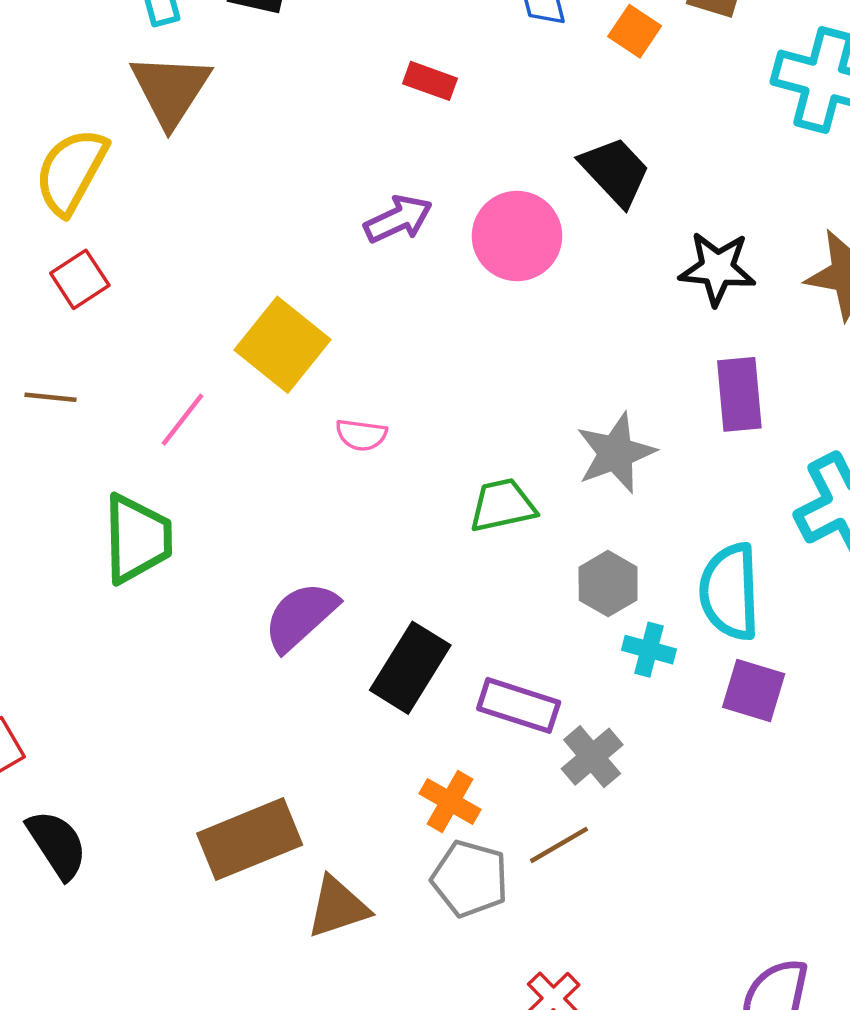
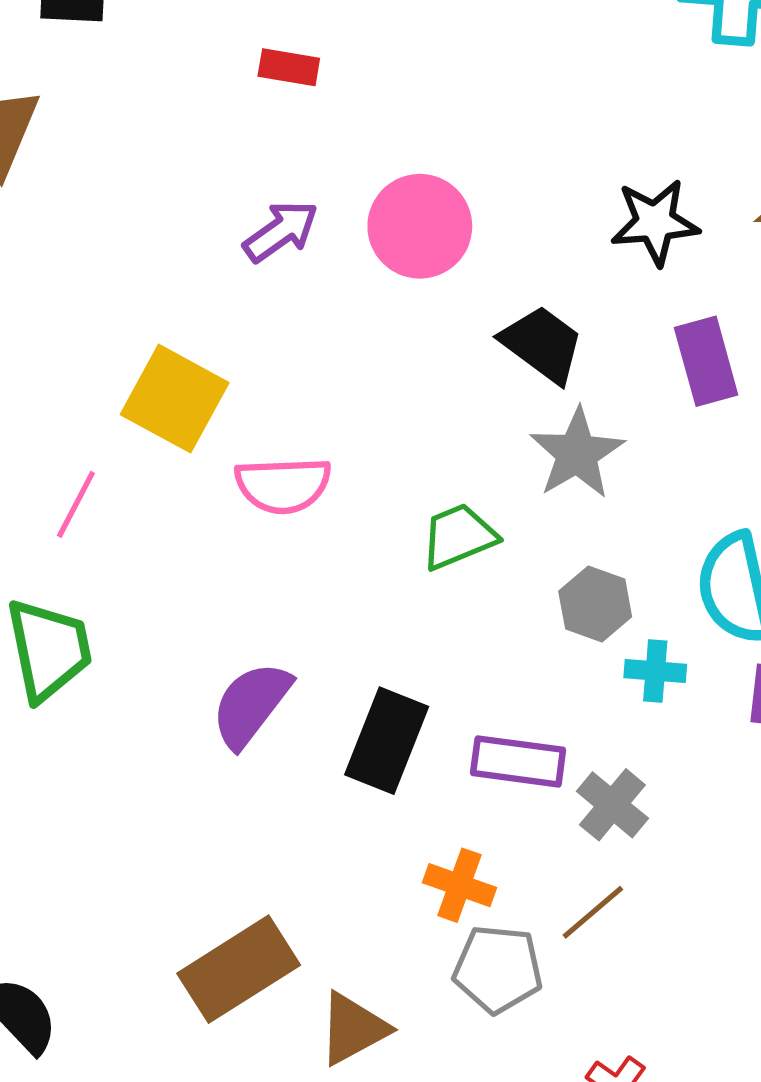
black trapezoid: (615, 171) -> (542, 344), moved
pink semicircle: (361, 435) -> (283, 485), size x1.6

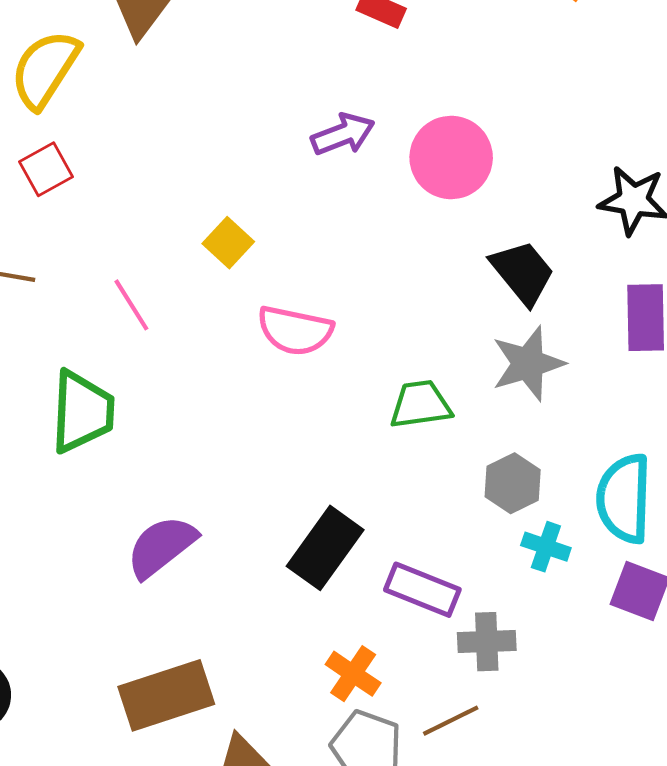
yellow square: (175, 399) -> (228, 243), size x0.6
pink line: (76, 504) -> (131, 305), turned -74
purple semicircle: (251, 705) -> (161, 547), moved
gray cross: (612, 805) -> (487, 642), turned 34

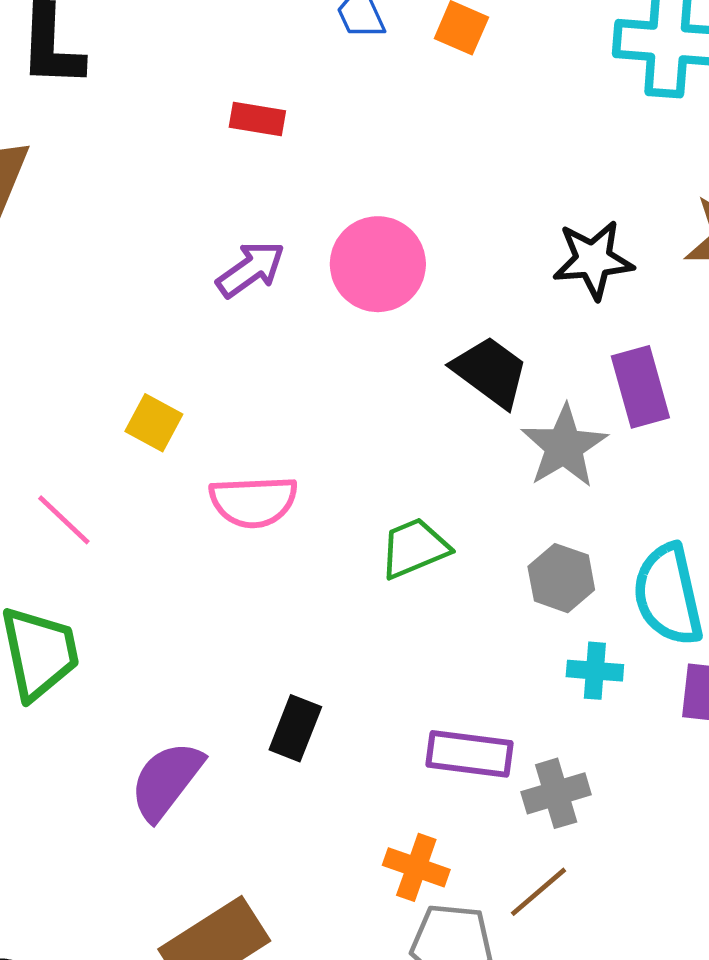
gray star: (528, 363) -> (564, 446), moved
gray hexagon: (513, 483) -> (561, 578), moved
black rectangle: (325, 548) -> (295, 728), moved, size x0.7

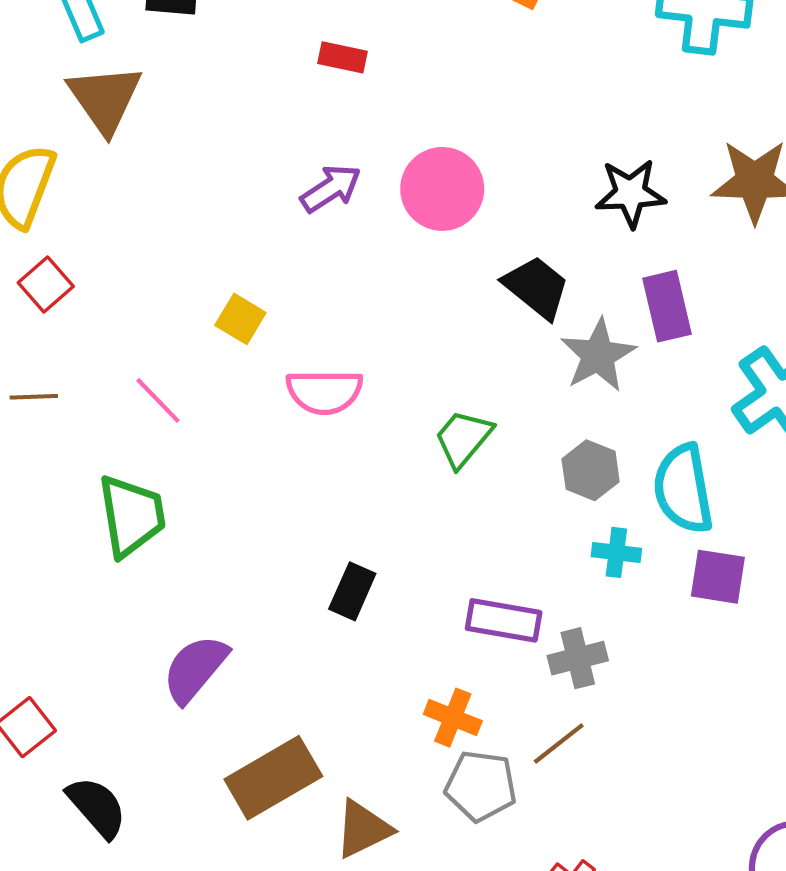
green trapezoid: (414, 548) -> (463, 438), turned -30
purple semicircle: (166, 781) -> (195, 669), moved

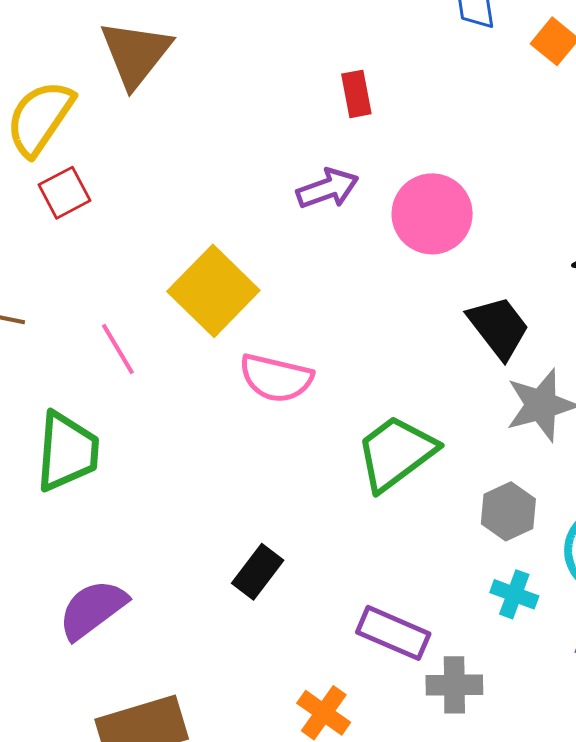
red rectangle: (342, 57) -> (356, 94), moved, turned 54
red square: (46, 285) -> (64, 193), moved
yellow square: (240, 319) -> (213, 291), size x1.8
green trapezoid: (463, 438) -> (396, 453), size x1.4

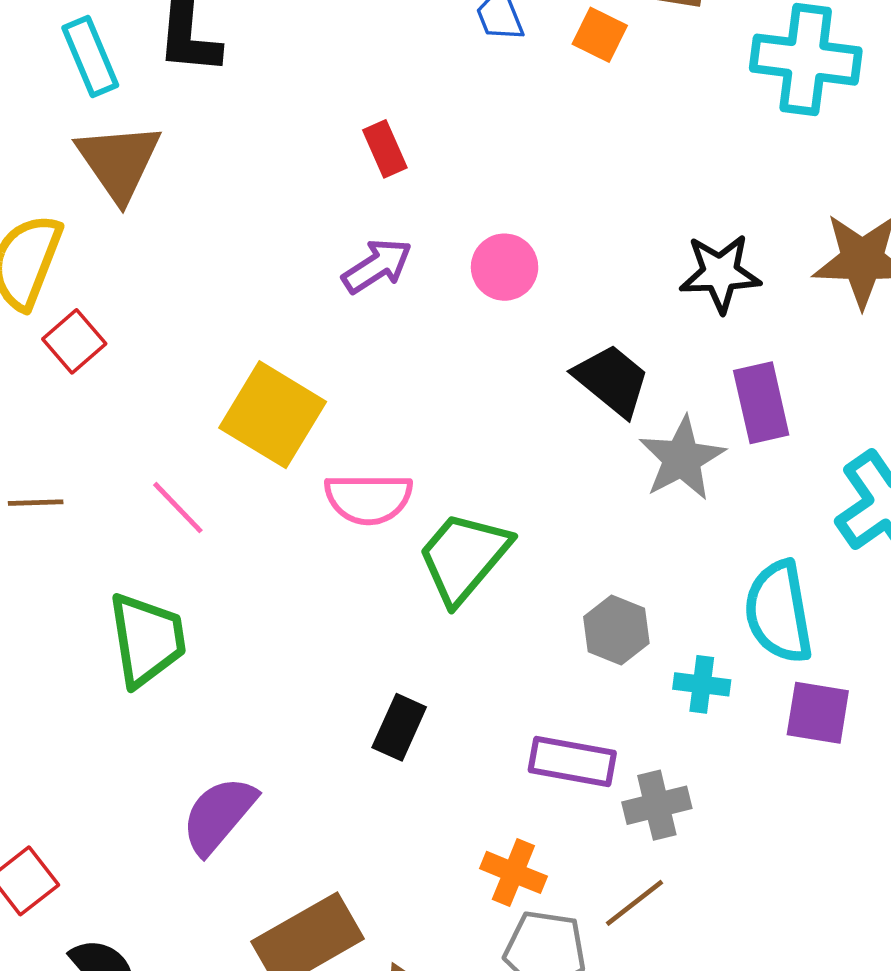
pink circle: (432, 214) -> (505, 267), size x0.7
green trapezoid: (396, 453) -> (464, 557), moved
gray hexagon: (508, 511) -> (616, 630), moved

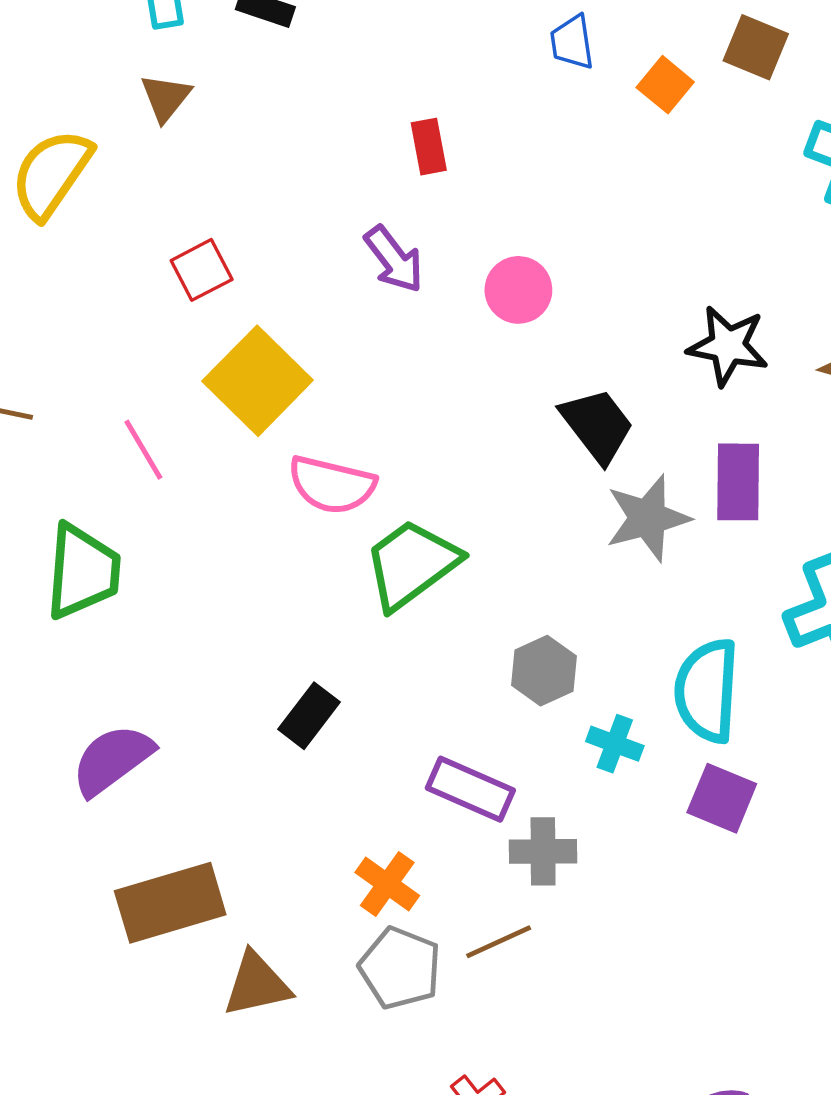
brown triangle: (119, 162) -> (166, 98), size x0.6
purple arrow: (377, 266) -> (394, 259), turned 72
red square: (74, 341) -> (202, 270), moved

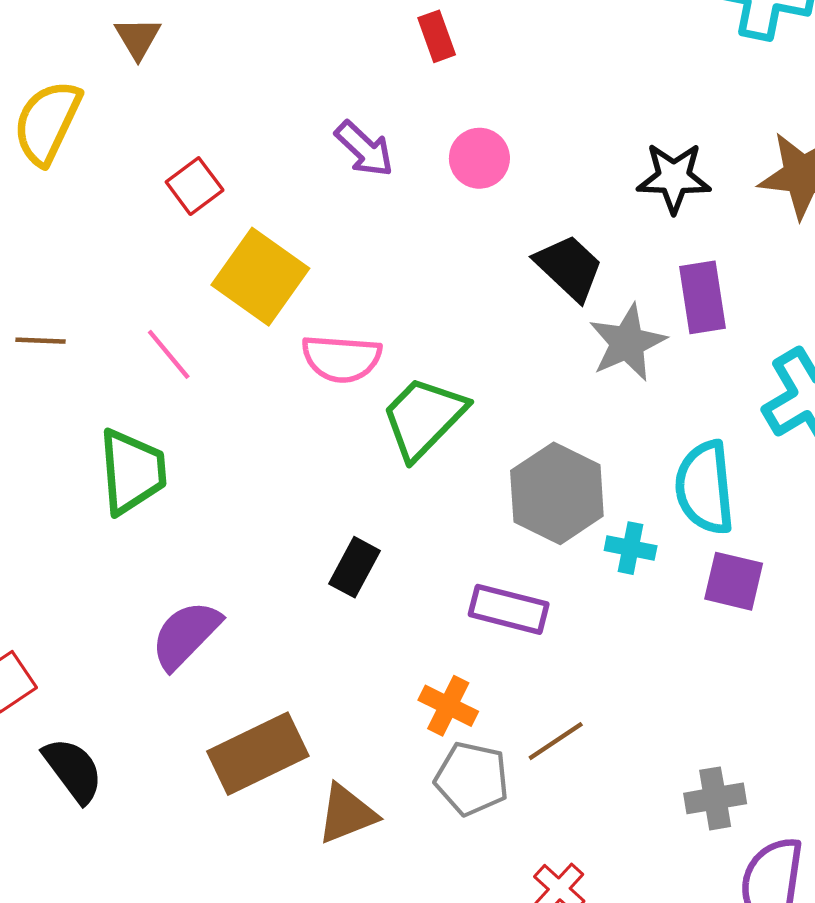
red rectangle: (429, 147) -> (437, 36), moved
gray hexagon: (544, 671) -> (557, 493), size x1.6
gray cross: (543, 851) -> (715, 798), moved

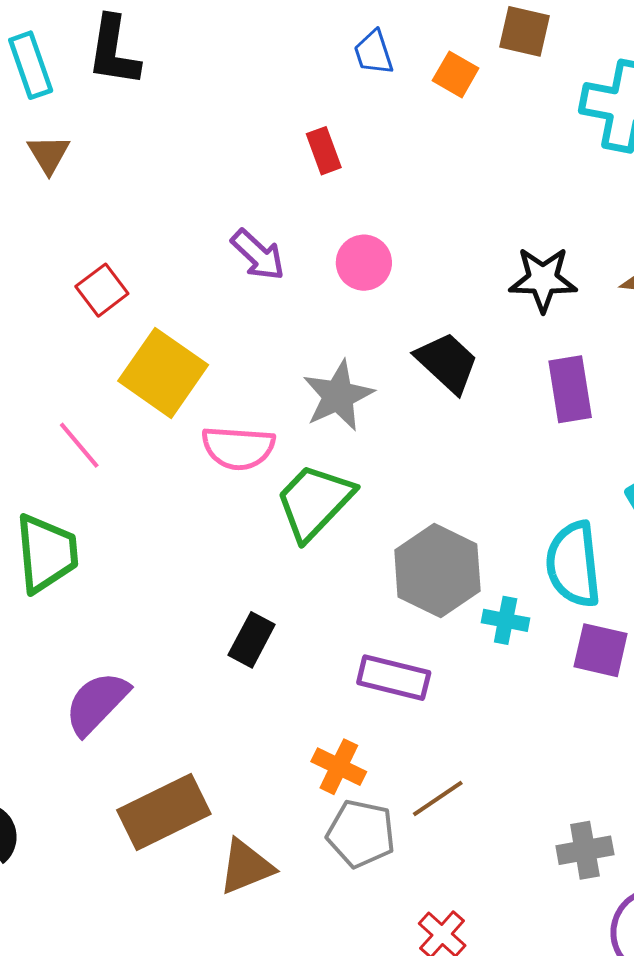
gray star: (627, 343) -> (338, 396), moved

